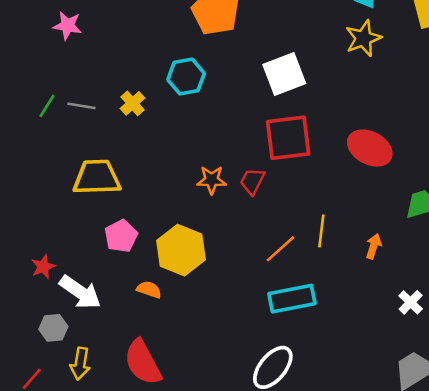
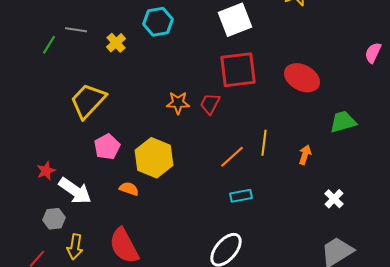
gray line: (81, 106) -> (76, 30), moved
yellow trapezoid: (97, 177) -> (88, 101), turned -45
cyan rectangle: (292, 299) -> (241, 196), size x0.6

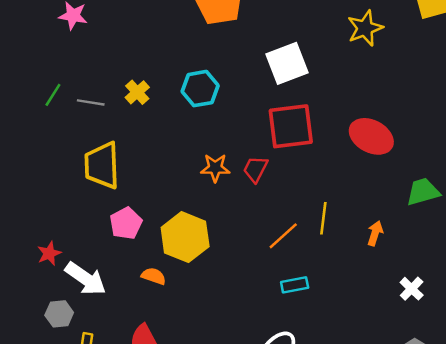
cyan hexagon: (158, 22) -> (200, 89), moved
gray line: (76, 30) -> (91, 102), moved
yellow trapezoid: (88, 101) -> (102, 165), turned -45

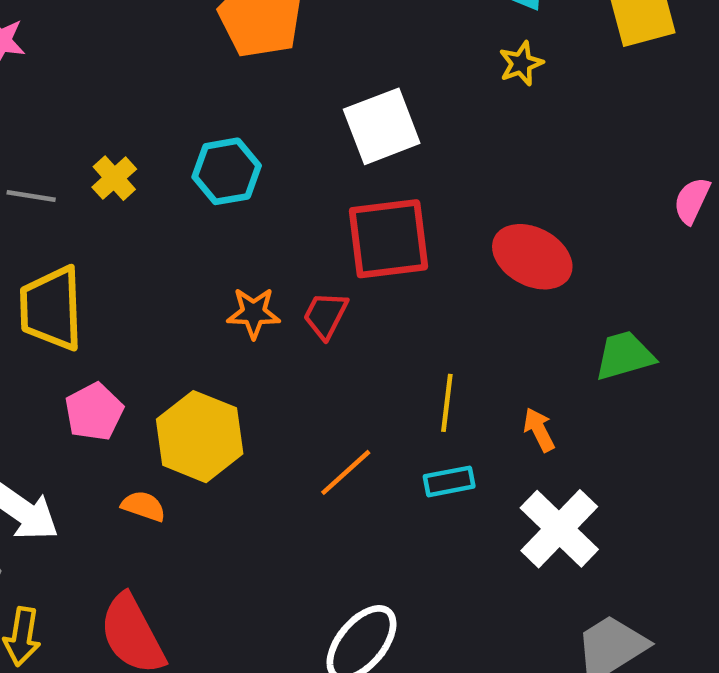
yellow star: (365, 28) -> (521, 63), size x0.7
orange arrow: (375, 233) -> (539, 430), turned -45
orange line: (283, 236) -> (346, 472), moved
cyan rectangle: (295, 285) -> (449, 481), moved
white cross: (412, 289) -> (559, 529), moved, size x1.8

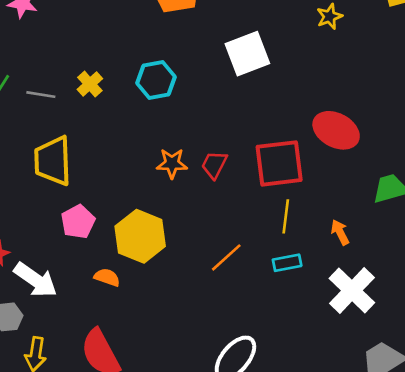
red square: (388, 239) -> (279, 163), moved

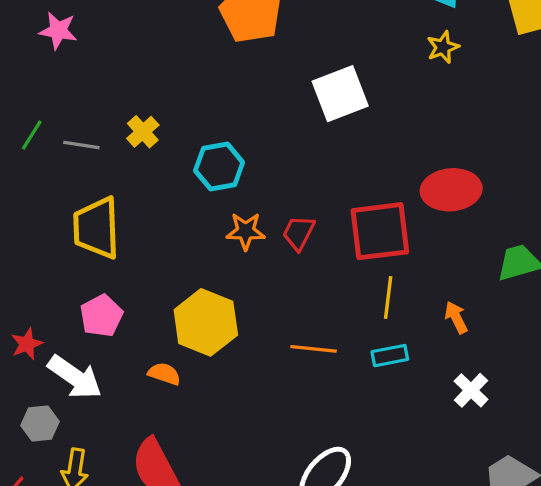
cyan hexagon: (156, 80) -> (219, 167), moved
red ellipse: (336, 130) -> (451, 190), turned -33
pink pentagon: (78, 222) -> (101, 316), moved
orange line: (226, 257) -> (314, 349), turned 48
white cross: (352, 291) -> (471, 390), size x0.6

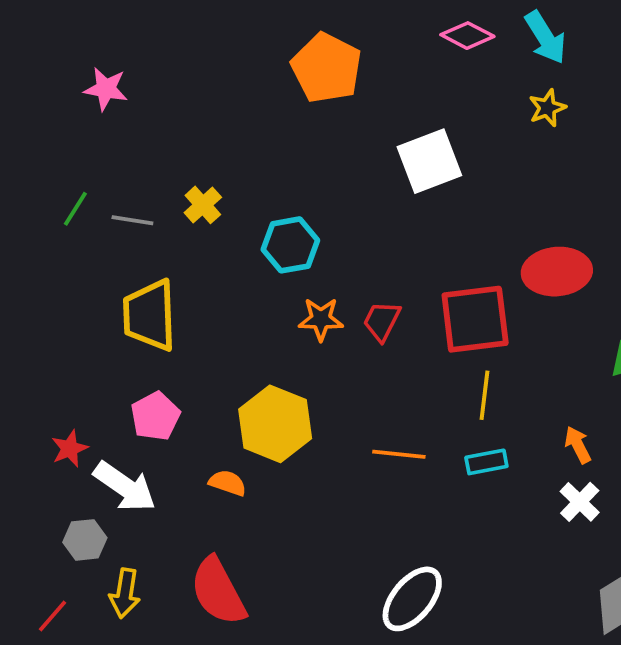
orange arrow: (456, 317) -> (578, 445), moved

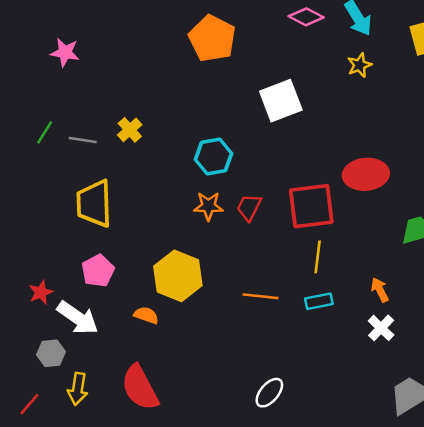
cyan hexagon: (290, 245) -> (213, 157), moved
white ellipse: (412, 599) -> (269, 393), size x0.7

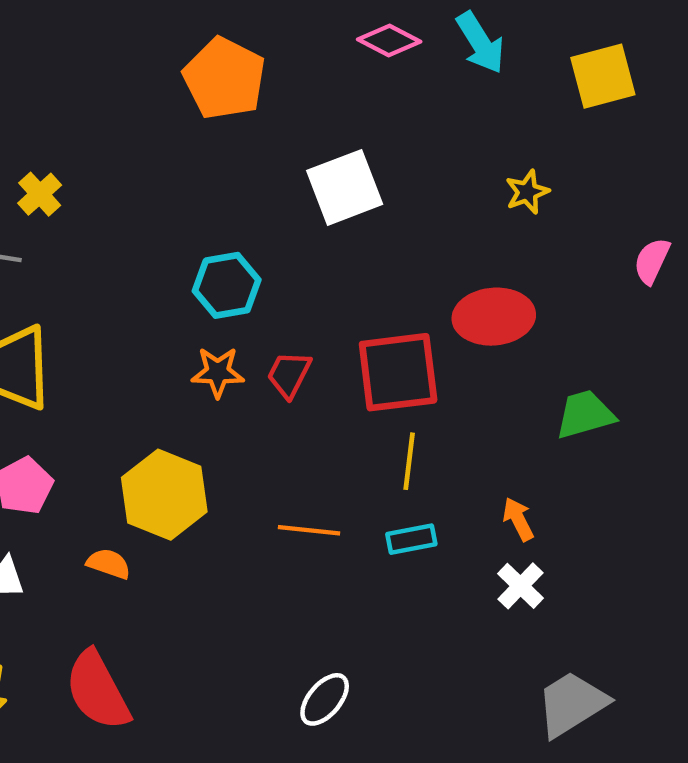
yellow star: (360, 65) -> (527, 192), moved
yellow cross: (130, 130) -> (40, 194), moved

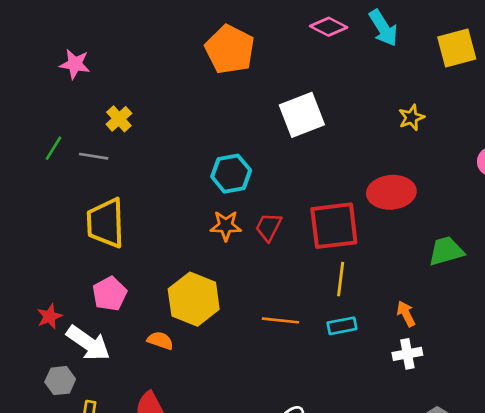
white cross: (520, 586) -> (407, 354), turned 36

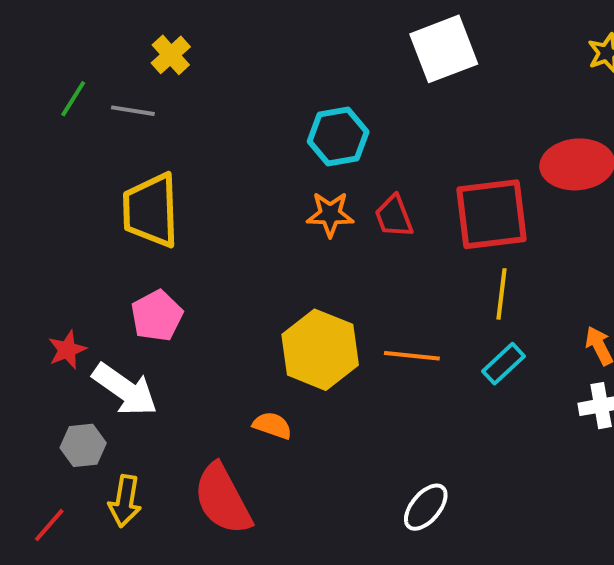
red trapezoid: (268, 227) -> (394, 216), turned -48
yellow hexagon: (194, 299) -> (320, 350), moved
cyan rectangle: (342, 326) -> (503, 364), turned -32
orange semicircle: (160, 340) -> (272, 425), moved

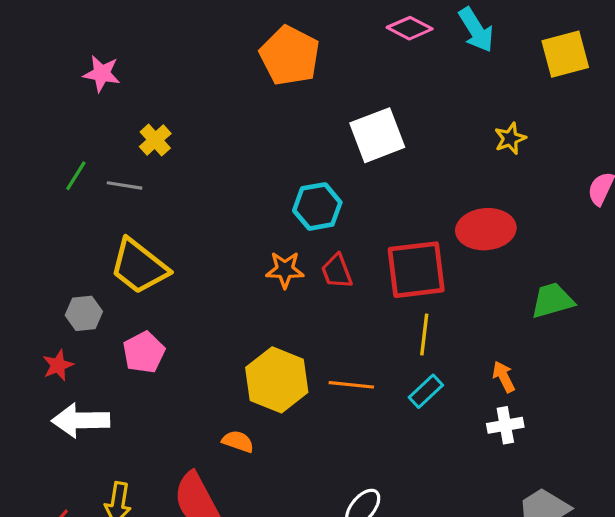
cyan hexagon: (338, 137) -> (317, 206), moved
yellow trapezoid: (151, 210) -> (139, 266), turned -50
red star: (67, 350) -> (58, 365), moved
white arrow: (125, 390) -> (81, 420), moved, turned 144
gray hexagon: (83, 445) -> (84, 313), moved

